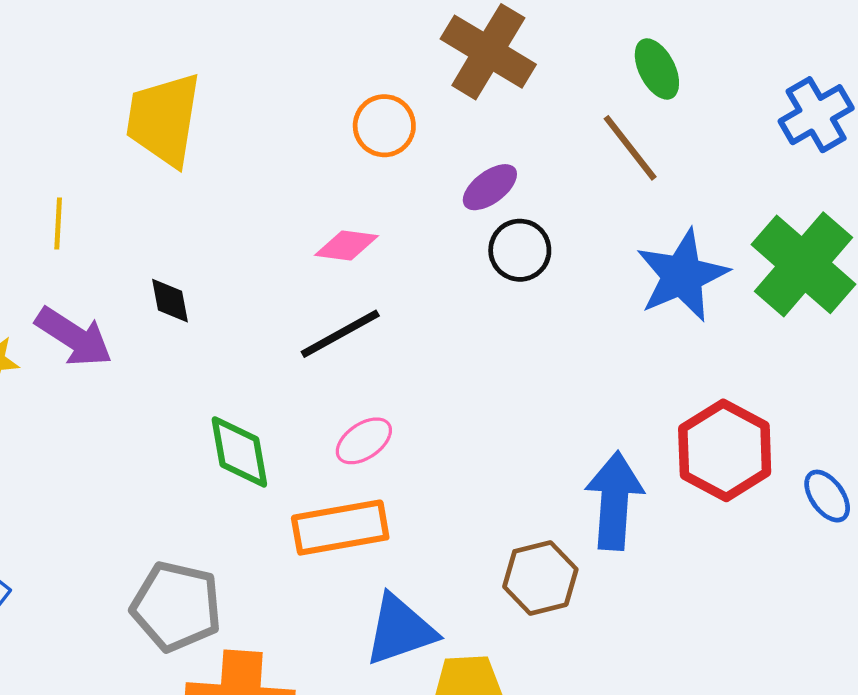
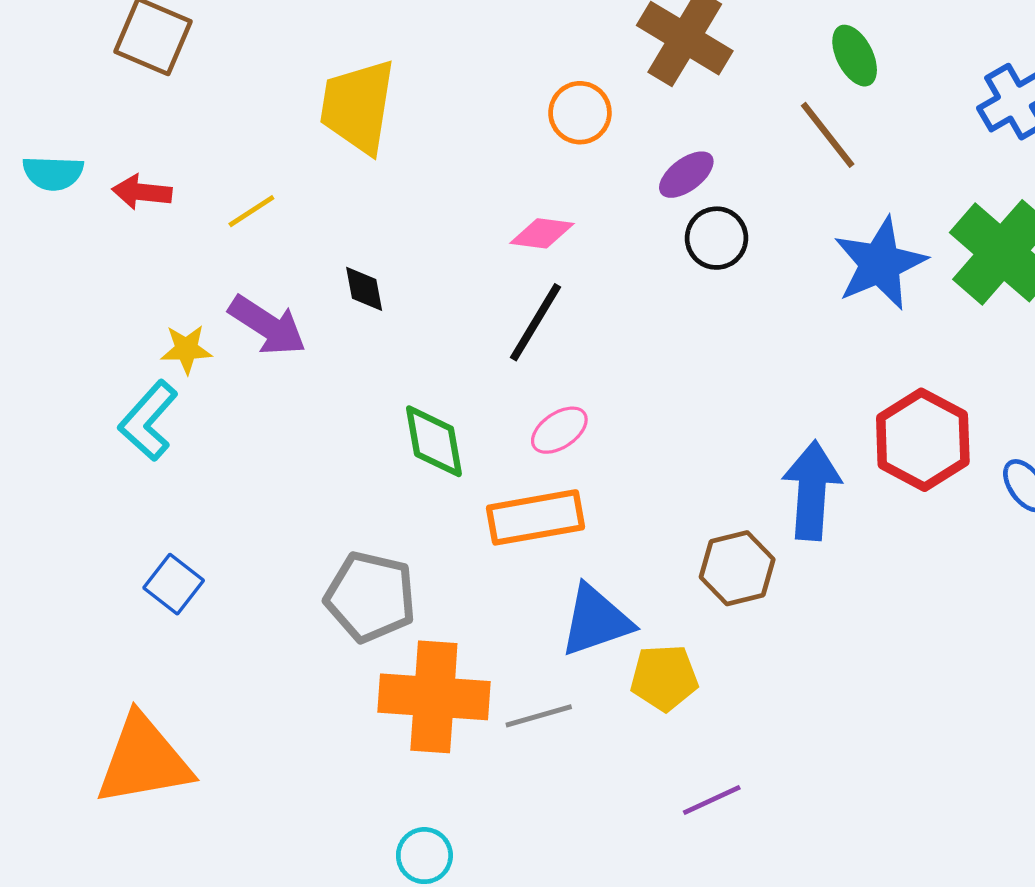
yellow line: (58, 223) -> (251, 211), turned 54
black line: (340, 334) -> (536, 322), turned -30

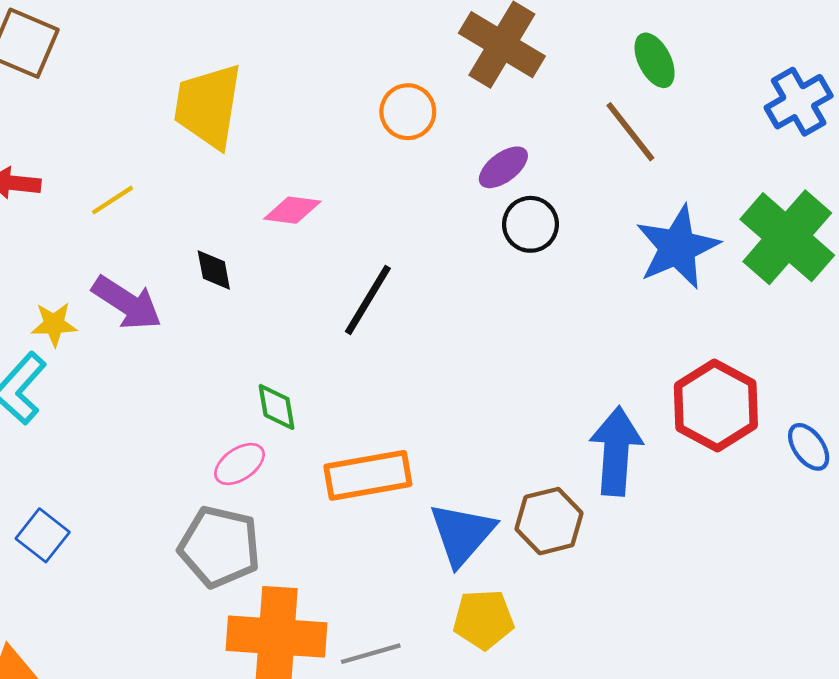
pink diamond: (542, 233) -> (292, 210), moved
pink ellipse: (559, 430) -> (239, 464), moved
green diamond: (434, 441) -> (277, 407), size x0.7
blue triangle: (596, 621) -> (462, 534), moved, turned -30

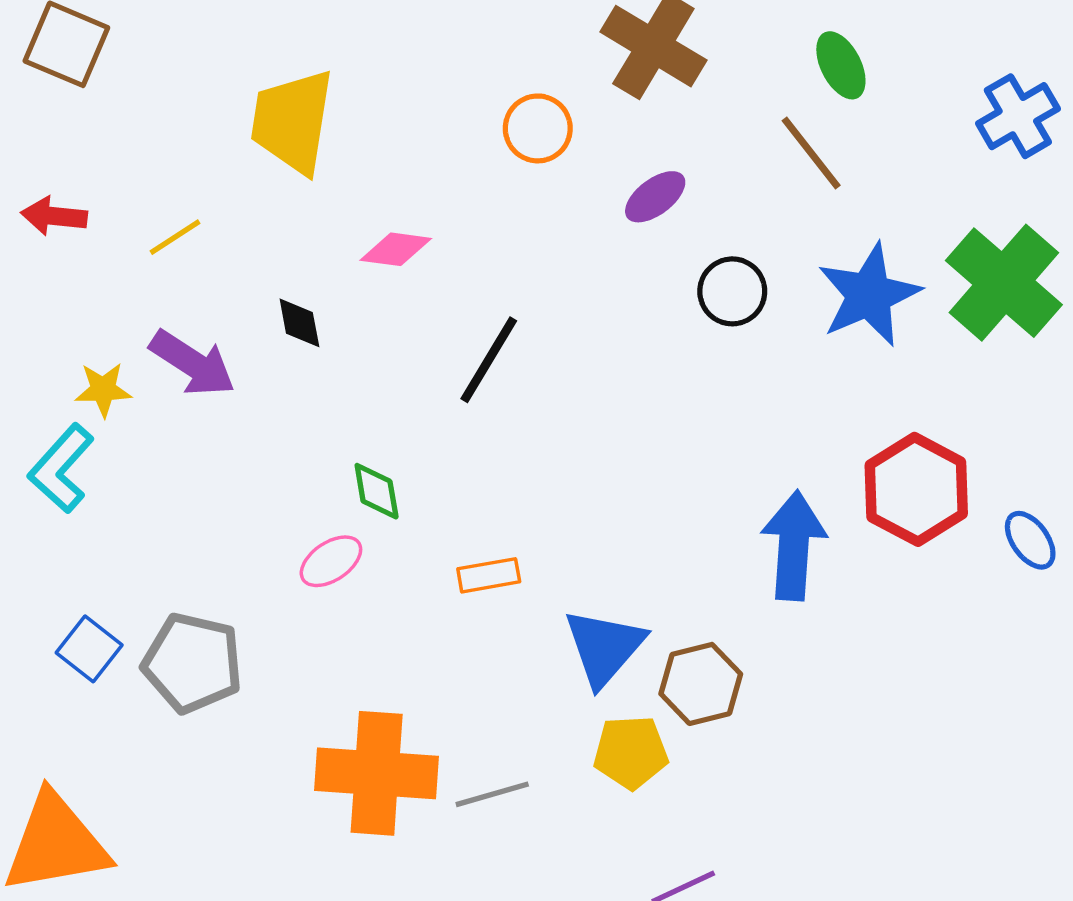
black circle: (530, 224) -> (732, 291), moved
orange rectangle: (368, 475) -> (489, 575), size x0.6
brown hexagon: (549, 521) -> (701, 684), moved
gray pentagon: (220, 547) -> (193, 663), moved

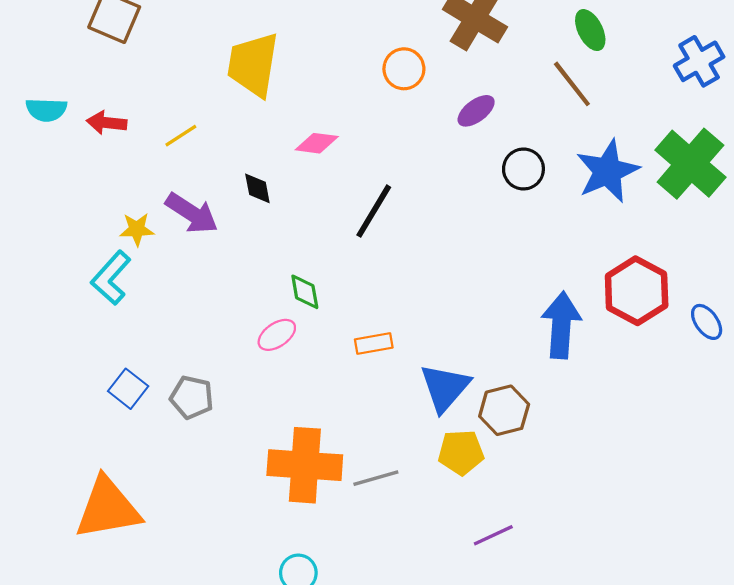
gray pentagon: (193, 663) -> (192, 397), size x0.7

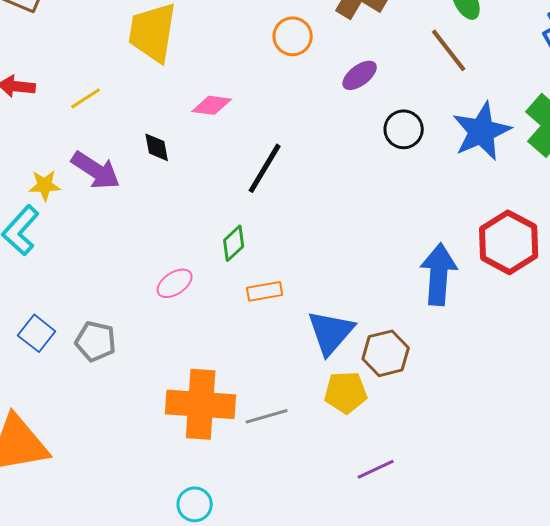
green diamond: (305, 292) -> (234, 243), moved, turned 57

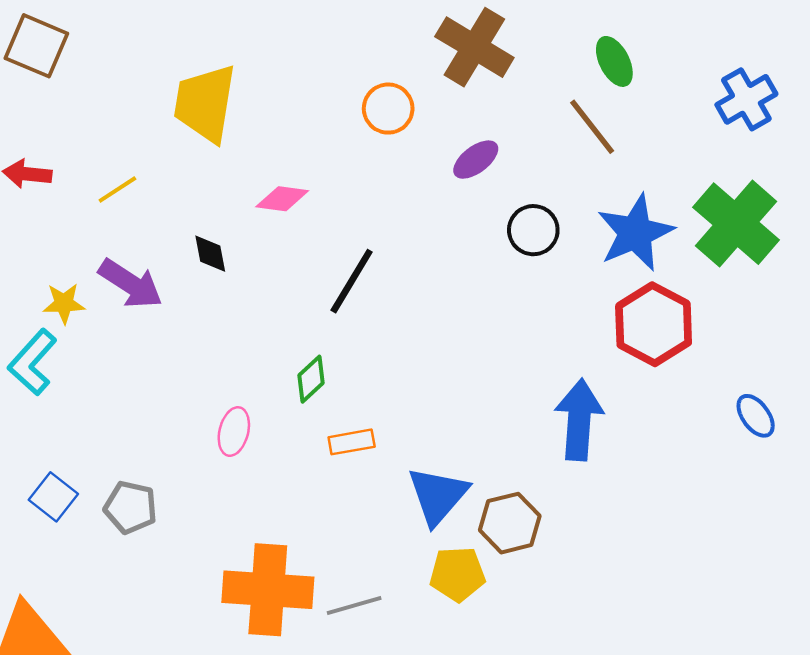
red hexagon: (509, 242) -> (654, 324), moved
pink ellipse: (175, 283) -> (234, 432), turned -42

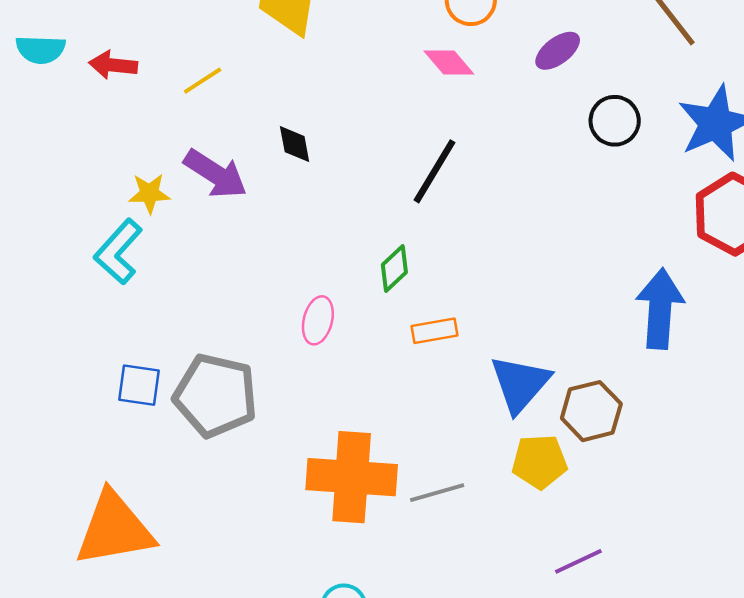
pink diamond: (282, 199) -> (449, 62), moved, turned 42
blue square: (53, 497) -> (139, 385), turned -30
gray pentagon: (131, 507) -> (216, 395), size x1.6

